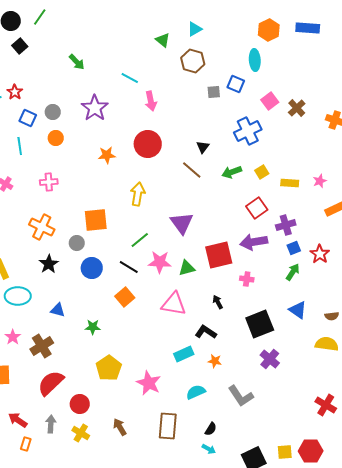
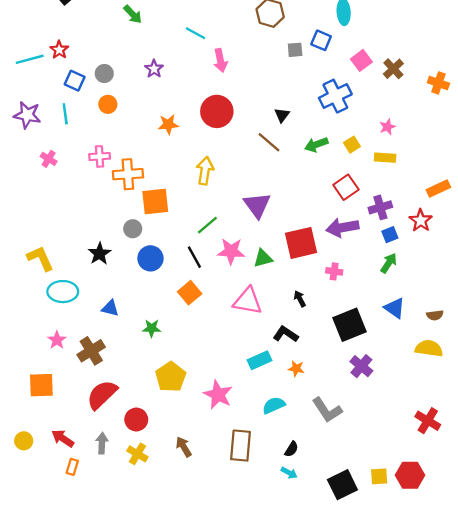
purple star: (95, 108) -> (154, 69), size x0.6
pink star: (320, 181) -> (387, 127), moved
orange cross: (42, 227) -> (128, 174), moved, turned -30
red star: (320, 254) -> (421, 220), moved
black line: (129, 267) -> (194, 257), turned 30

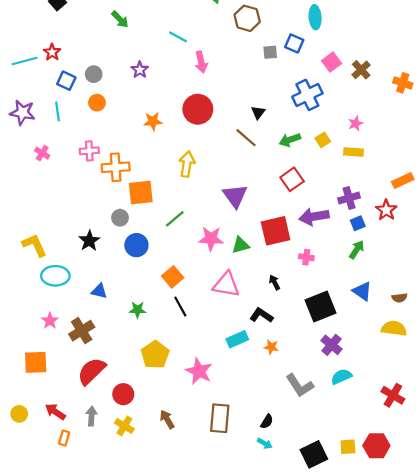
red square: (346, 187) -> (292, 179), moved
green line: (207, 225) -> (175, 219), moved
black line: (194, 257) -> (180, 306), moved
cyan semicircle: (274, 405) -> (341, 377), moved

